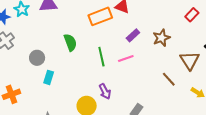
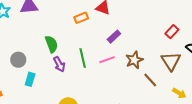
red rectangle: (192, 15) -> (172, 32), moved
orange rectangle: (100, 16) -> (81, 18), size x0.6
brown star: (161, 38) -> (134, 60), moved
purple arrow: (105, 91) -> (59, 64), moved

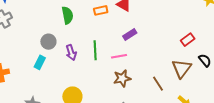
green semicircle: (51, 44) -> (67, 15), moved
gray circle: (18, 60) -> (48, 42), moved
brown star: (134, 60) -> (122, 78), moved

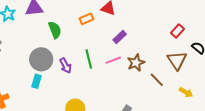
gray circle: (48, 42) -> (41, 59), size x1.5
brown star: (122, 78) -> (136, 63), moved

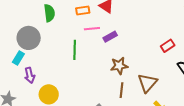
pink line: (113, 60) -> (92, 29), moved
brown triangle: (177, 60) -> (147, 83), moved
purple arrow: (65, 66) -> (30, 75), moved
brown line: (157, 80) -> (122, 90), moved, turned 35

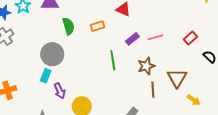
orange rectangle: (83, 11) -> (97, 26), moved
pink line: (92, 29) -> (155, 37), moved
green line: (75, 50) -> (113, 60), moved

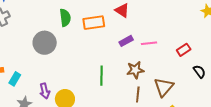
orange rectangle: (97, 26) -> (94, 23), size x1.5
green line: (113, 60) -> (102, 76), moved
cyan rectangle: (46, 76) -> (15, 79), moved
purple arrow: (60, 91) -> (45, 91), moved

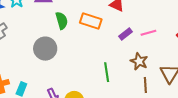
orange rectangle: (94, 23) -> (91, 21), turned 35
brown star: (135, 70) -> (139, 61), turned -30

